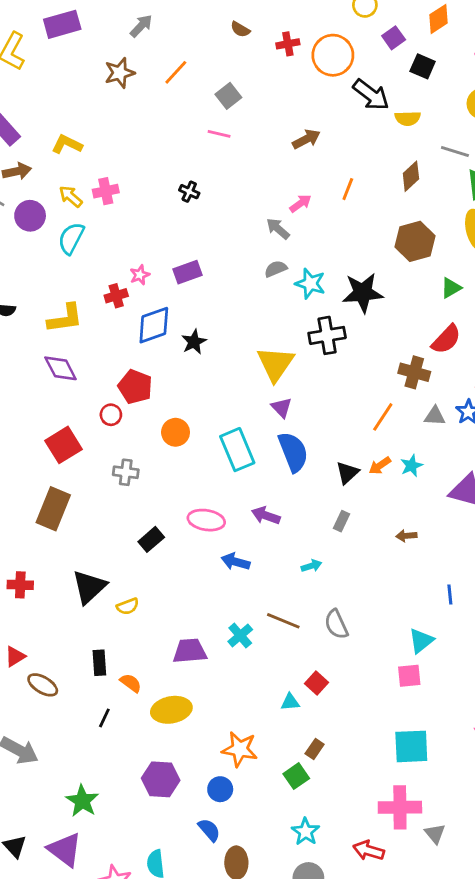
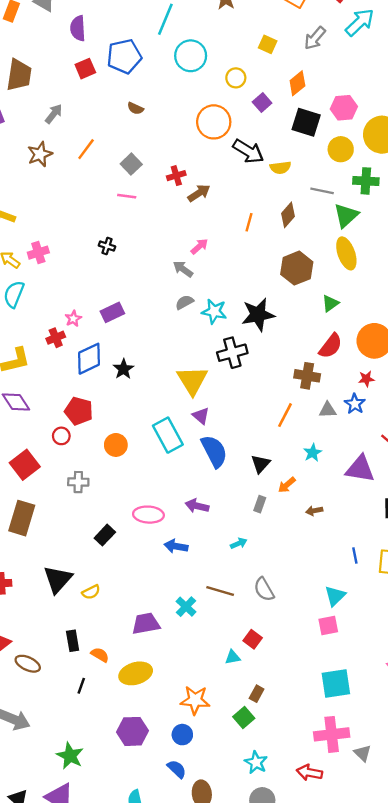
red cross: (288, 44) -> (176, 176), moved
black square: (423, 66) -> (306, 122), moved, size x1.4
orange line: (348, 189) -> (249, 222), moved
cyan rectangle: (237, 450) -> (168, 435), moved
orange arrow: (380, 466) -> (287, 485), moved

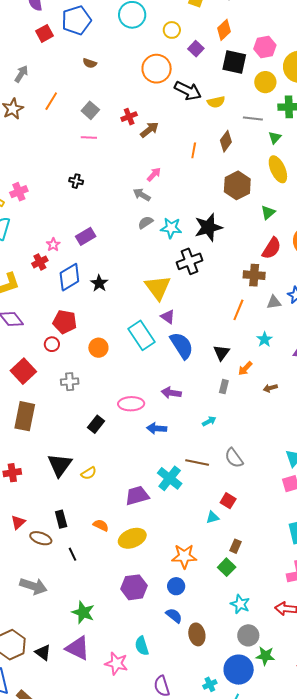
green triangle: (346, 216) -> (275, 137), size x0.6
cyan cross: (186, 607) -> (170, 478), size x1.4
black rectangle: (73, 641) -> (61, 519), moved
black line: (81, 686) -> (72, 554), moved, turned -40

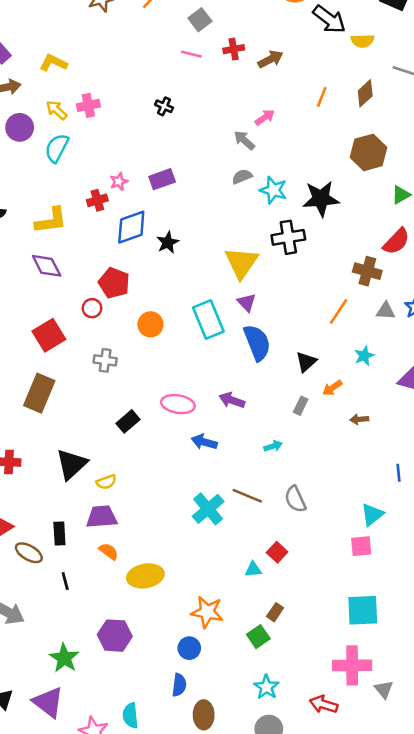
red cross: (129, 117) -> (234, 49), moved
purple trapezoid: (137, 496) -> (102, 517), moved
purple hexagon: (134, 587) -> (115, 636), moved
blue semicircle: (174, 616) -> (179, 685), turned 48

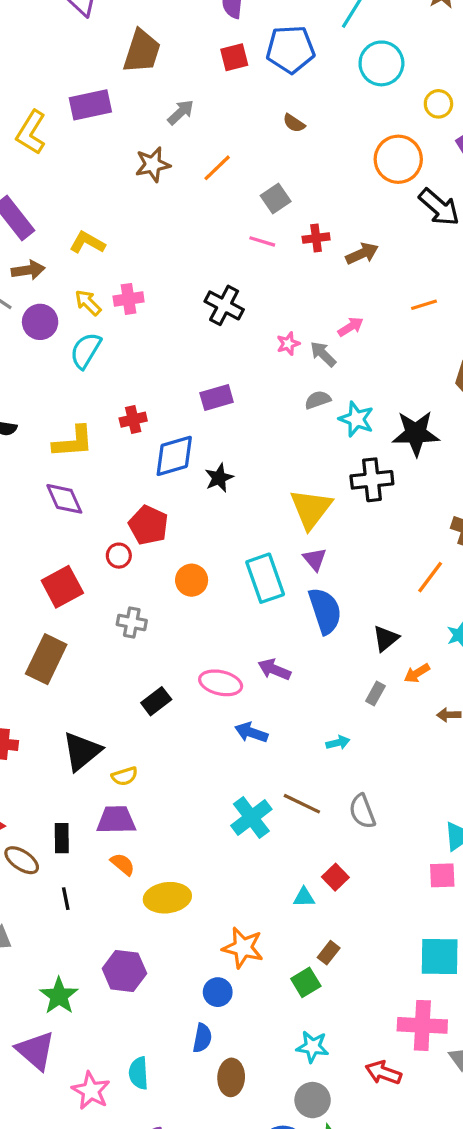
orange line: (322, 97) -> (424, 305), turned 48
black cross: (164, 106) -> (224, 305), size x1.6
pink star: (119, 181) -> (288, 344), moved
purple arrow: (232, 400) -> (274, 670), moved
cyan star: (266, 687) -> (312, 1047), turned -30

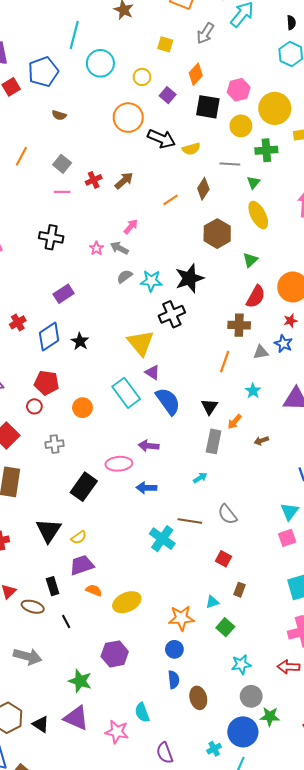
gray rectangle: (375, 693) -> (214, 441), size x1.6
black rectangle: (156, 701) -> (84, 487), size x1.5
cyan triangle: (304, 897) -> (212, 602), moved
brown rectangle: (329, 953) -> (240, 590), moved

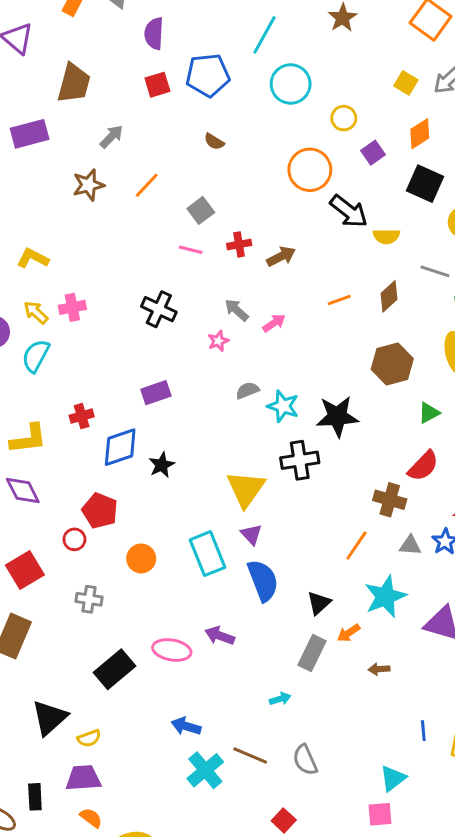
yellow square: (165, 44) -> (406, 83), moved
gray arrow: (119, 248) -> (237, 310), moved
cyan star: (253, 391) -> (385, 597), size x1.8
blue arrow: (146, 488) -> (186, 726), moved

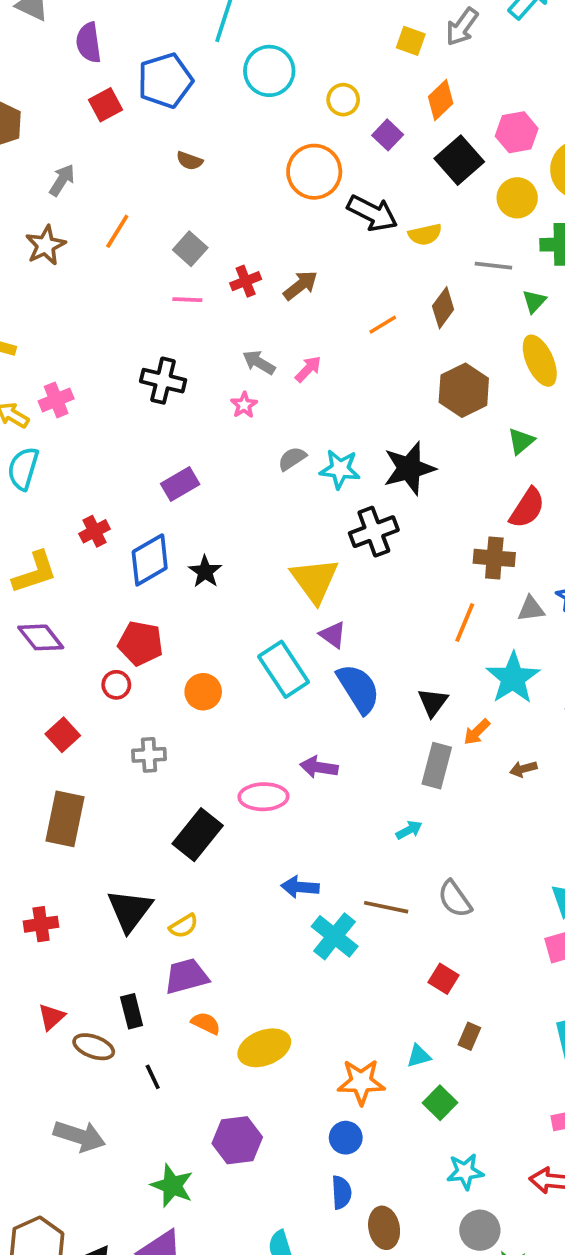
black square: (425, 184) -> (459, 160), turned 36
red square: (25, 570) -> (63, 735), size x0.7

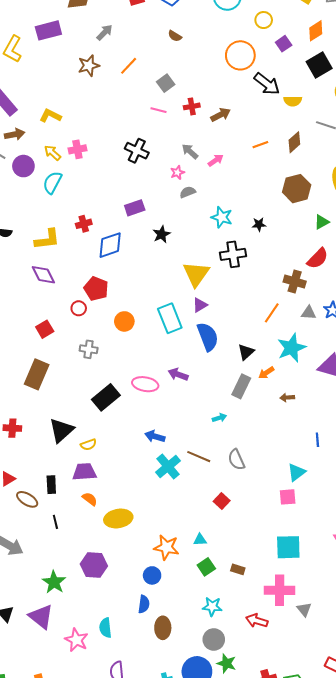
gray semicircle: (292, 459) -> (188, 192), moved
black star: (409, 468) -> (259, 224), size x0.5
black star: (205, 572) -> (161, 234), moved
purple triangle: (333, 635) -> (200, 305), turned 42
brown rectangle: (469, 1036) -> (238, 569), moved, turned 72

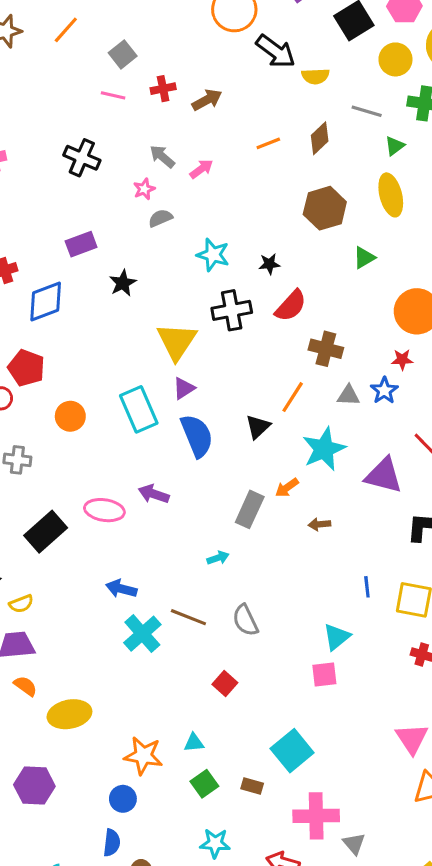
red semicircle: (318, 258) -> (291, 306), moved
black triangle: (246, 352) -> (258, 427), moved
cyan square: (288, 547) -> (292, 751), moved, turned -36

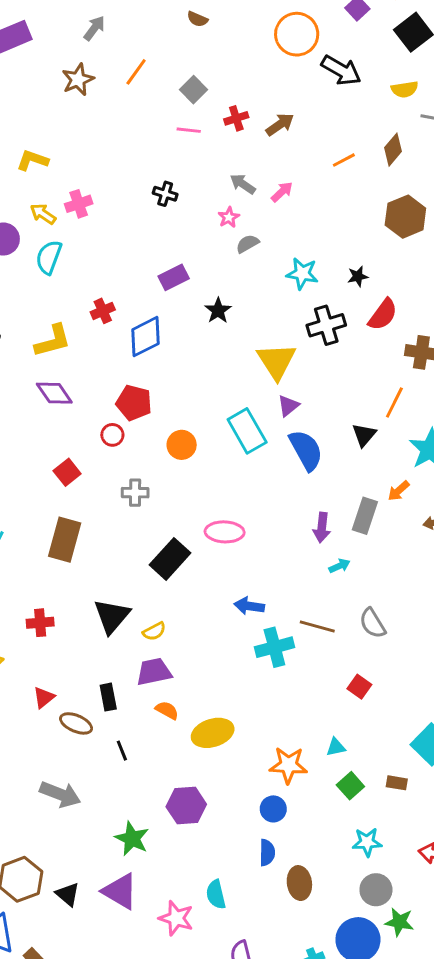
yellow semicircle: (315, 76) -> (405, 89), moved
black cross: (82, 158) -> (165, 194), size x0.7
purple arrow: (154, 494) -> (322, 528), moved, turned -96
cyan cross: (142, 634) -> (274, 647), turned 33

